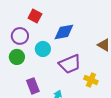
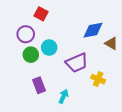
blue diamond: (64, 32) -> (93, 30), moved
green circle: (17, 57) -> (31, 55), moved

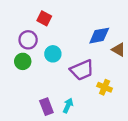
green circle: (31, 55) -> (23, 61), moved
purple rectangle: (39, 85) -> (46, 107), moved

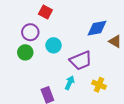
yellow cross: (105, 87) -> (99, 85), moved
cyan arrow: (68, 106) -> (70, 83), moved

